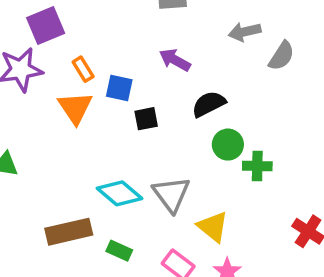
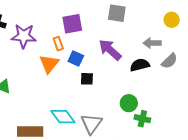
purple square: (46, 25) -> (72, 24), moved
purple arrow: (175, 60) -> (110, 50), size x1.4
black semicircle: (209, 104) -> (140, 65), moved

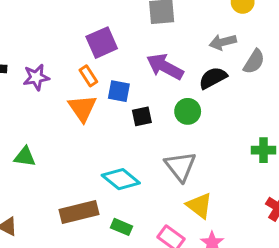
purple star: (24, 36) -> (36, 77), size x0.7
green circle: (129, 103) -> (188, 111), moved
green cross: (142, 119) -> (263, 150), moved
gray triangle: (91, 124) -> (180, 166), moved

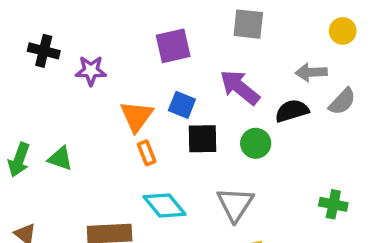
orange rectangle: (88, 76) -> (147, 153), moved
black square: (142, 116) -> (203, 139), size x1.4

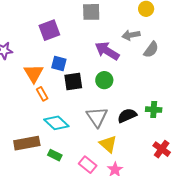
purple arrow: (240, 87) -> (107, 51), moved
black semicircle: (292, 111) -> (127, 116), moved

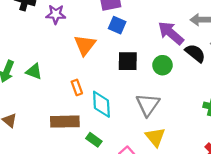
blue square: (59, 64) -> (117, 25), moved
orange rectangle: (42, 94) -> (77, 87), moved
black semicircle: (127, 116) -> (195, 53), moved, turned 54
cyan diamond: (56, 123) -> (101, 104), turned 35

